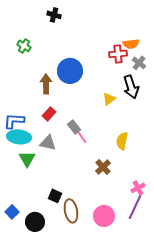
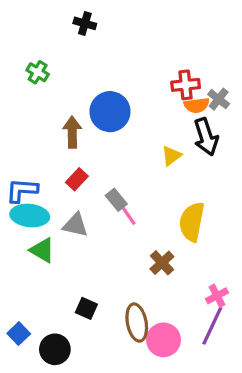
orange semicircle: (131, 44) -> (197, 105), moved
yellow semicircle: (122, 141) -> (192, 222), size x1.4
green triangle: (27, 159) -> (42, 250), turned -30
brown ellipse: (71, 211) -> (137, 323), moved

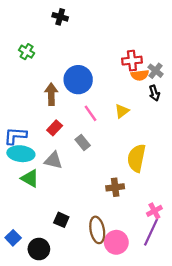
black arrow: (206, 137) -> (154, 93), moved, size x0.6
pink line: (127, 214) -> (90, 113), moved
brown cross: (162, 263) -> (115, 187), turned 36

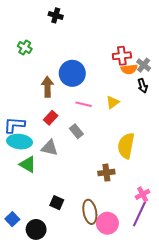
pink line: (90, 113) -> (84, 104), turned -42

